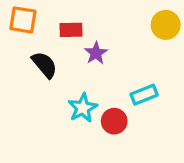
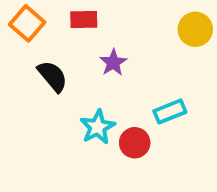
orange square: (23, 20) -> (27, 23), turned 32
red rectangle: (71, 30) -> (84, 20), moved

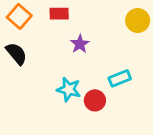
black semicircle: (53, 76) -> (16, 54), moved
cyan star: (98, 127) -> (69, 89), turned -30

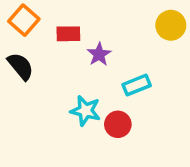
red rectangle: (59, 14) -> (68, 34), moved
cyan rectangle: (120, 78) -> (137, 85), moved

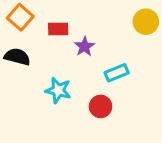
black semicircle: (20, 66) -> (17, 57), turned -35
cyan star: (85, 111) -> (58, 90), moved

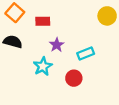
purple star: (84, 47) -> (57, 45), moved
cyan star: (58, 90) -> (43, 66), turned 30

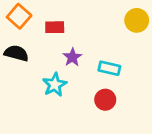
cyan rectangle: (86, 53) -> (109, 68), turned 35
red circle: (74, 78) -> (105, 100), moved

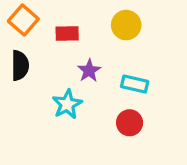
yellow circle: (137, 20) -> (126, 25), moved
black semicircle: (16, 53) -> (20, 65), turned 75

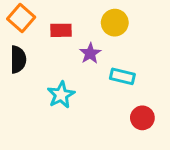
purple star: (89, 71) -> (90, 53), moved
red circle: (130, 123) -> (142, 118), moved

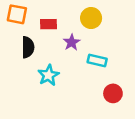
orange square: (21, 18) -> (17, 14), turned -30
black semicircle: (18, 59) -> (28, 47), moved

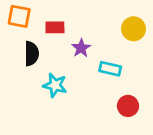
yellow circle: (91, 18) -> (134, 29), moved
cyan star: (48, 75) -> (55, 85), turned -30

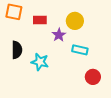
yellow circle: (134, 29) -> (75, 21), moved
black semicircle: (32, 54) -> (17, 50), moved

